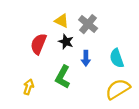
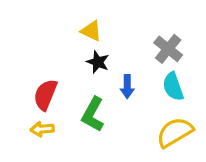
gray cross: (88, 24) -> (168, 49), moved
red semicircle: (38, 44) -> (45, 95), moved
yellow arrow: (29, 87) -> (42, 129), turned -112

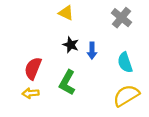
yellow triangle: (91, 31) -> (66, 13), moved
gray cross: (168, 49) -> (121, 18), moved
blue arrow: (127, 87) -> (92, 51), moved

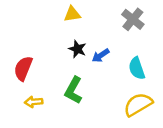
yellow triangle: (66, 13) -> (72, 14), turned -35
blue arrow: (92, 51) -> (101, 55), turned 56
red semicircle: (33, 68) -> (23, 68), moved

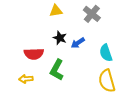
gray cross: (133, 19) -> (92, 14), moved
red semicircle: (23, 68) -> (34, 54), moved, turned -114
yellow semicircle: (138, 104) -> (107, 81), turned -75

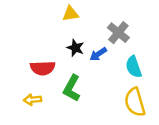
gray cross: (92, 14) -> (118, 33), moved

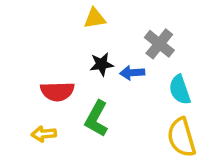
black star: (75, 48) -> (102, 64), turned -30
blue arrow: (98, 54) -> (132, 73), turned 30

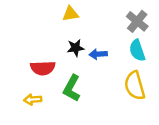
gray cross: (159, 44) -> (137, 21), moved
cyan semicircle: (180, 90) -> (137, 50), moved
yellow semicircle: (181, 137) -> (135, 86), moved

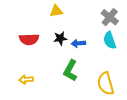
red semicircle: (43, 68) -> (29, 39), moved
yellow semicircle: (135, 86) -> (106, 84), moved
green L-shape: (72, 88) -> (70, 71), moved

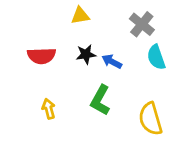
gray cross: (110, 17) -> (142, 24), moved
blue arrow: (78, 43) -> (112, 62), turned 32
yellow arrow: (26, 80) -> (49, 109), moved, turned 80

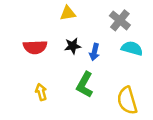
cyan semicircle: (156, 57) -> (132, 48), turned 125
blue arrow: (112, 62) -> (94, 52), turned -105

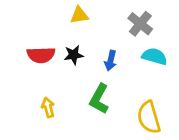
black star: (73, 46) -> (74, 55), moved

